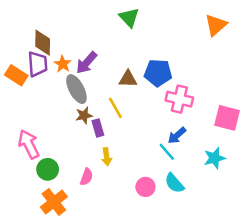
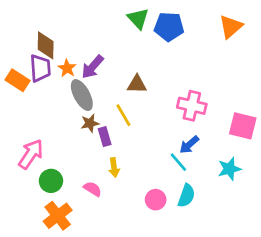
blue pentagon: (158, 73) -> (169, 27), moved
pink arrow: (29, 144) -> (31, 154), turned 60
pink semicircle: (87, 177) -> (93, 189), turned -78
cyan semicircle: (174, 183) -> (186, 196), turned -120

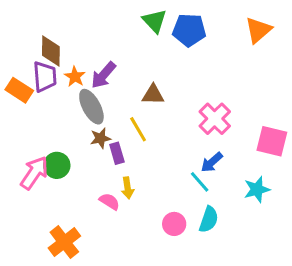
pink cross: (192, 106) -> (215, 119), turned 32
green circle: (51, 181) -> (57, 165), moved
pink semicircle: (93, 189) -> (109, 201), moved

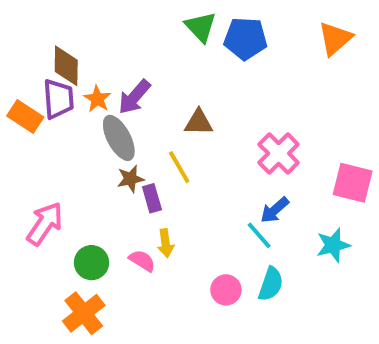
green circle: (57, 165) -> (92, 263), moved

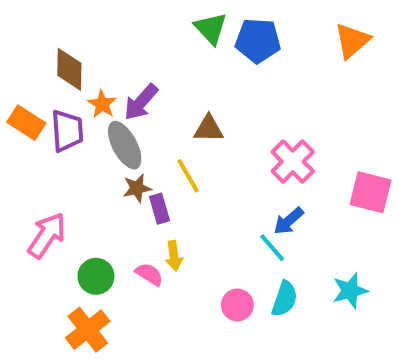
purple trapezoid: (58, 99) -> (67, 131), moved
cyan star: (333, 245) -> (350, 291), moved

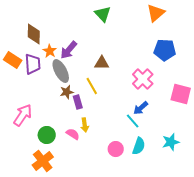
blue pentagon: (258, 41) -> (165, 50), moved
orange triangle: (352, 41) -> (156, 13), moved

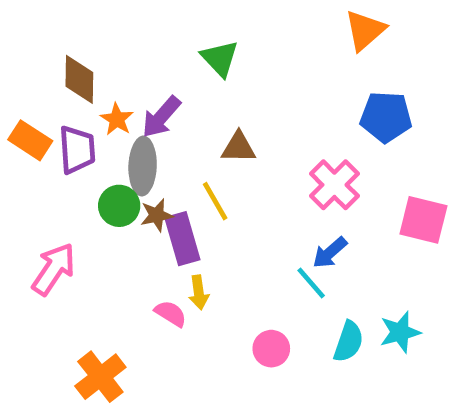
green triangle: (103, 14) -> (220, 58), moved
gray ellipse: (61, 71) -> (143, 166), turned 30
purple rectangle: (78, 102) -> (182, 239), size x1.5
green circle: (47, 135) -> (119, 206), moved
cyan semicircle: (139, 146) -> (349, 342), moved

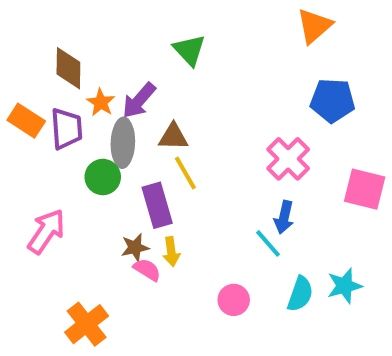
brown triangle: (239, 147) -> (173, 137), moved
brown star: (157, 215) -> (135, 248), moved
blue arrow: (330, 253) -> (284, 217), turned -36

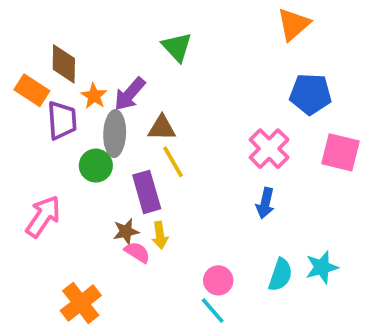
orange rectangle: (26, 121) -> (32, 90), moved
pink square: (365, 189) -> (341, 152), moved
cyan line: (268, 243) -> (213, 311), moved

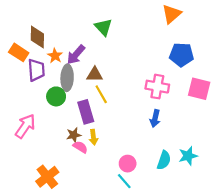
pink cross: (269, 149) -> (157, 87), turned -35

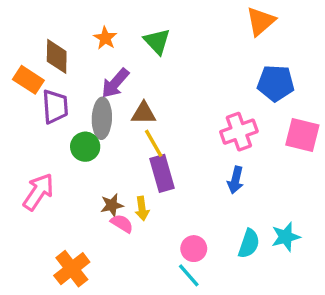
orange star: (55, 56) -> (105, 38), moved
pink cross: (157, 87) -> (239, 132), turned -30
purple rectangle: (86, 112) -> (162, 173), moved

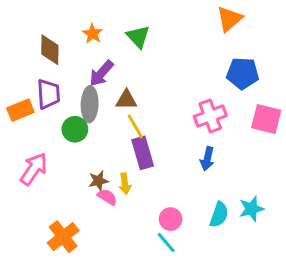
orange rectangle: (28, 80) -> (20, 110), moved, turned -55

